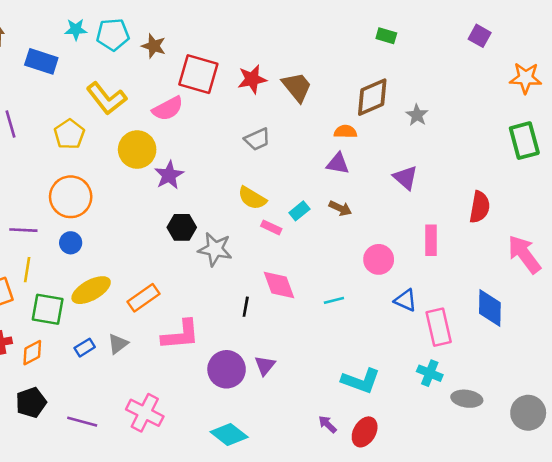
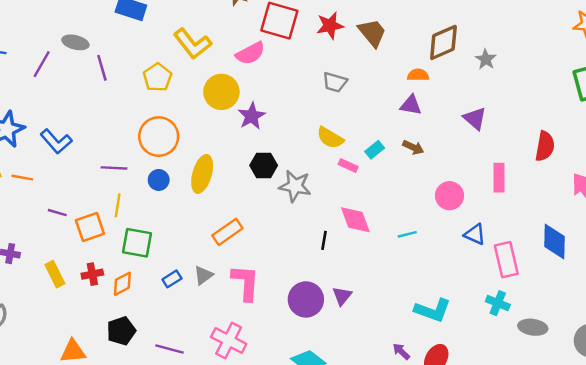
gray trapezoid: (257, 139) -> (335, 82), turned 40
yellow ellipse: (91, 290) -> (202, 174), moved, turned -45
pink L-shape: (181, 335) -> (246, 283), moved, turned -81

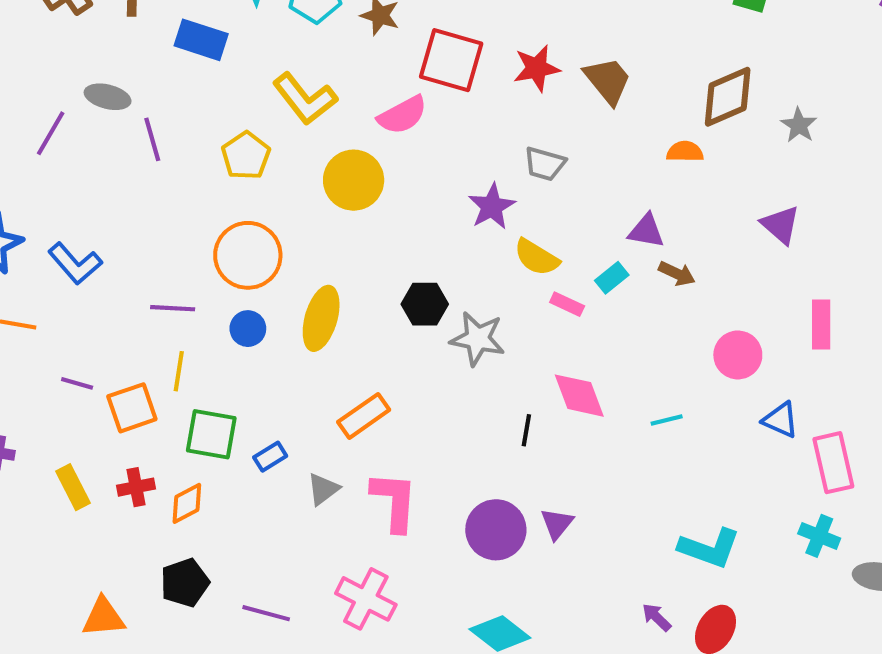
purple triangle: (411, 105) -> (646, 231), moved
purple star: (252, 116) -> (492, 207), moved
blue rectangle: (172, 279) -> (270, 457), moved

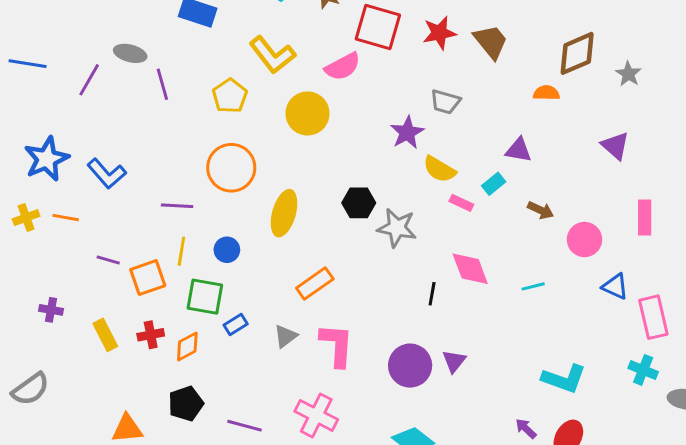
brown arrow: (677, 274) -> (541, 210), moved
blue circle: (248, 329) -> (227, 250), moved
blue rectangle: (270, 457) -> (236, 325), moved

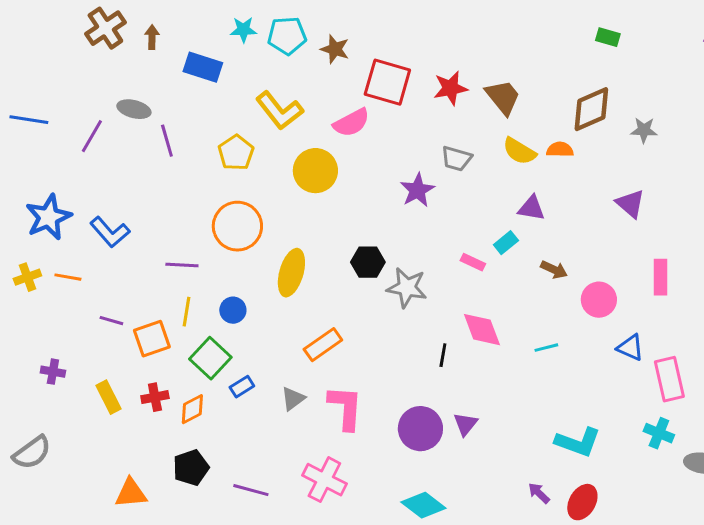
gray star: (628, 74) -> (644, 130), turned -30
yellow semicircle: (439, 169) -> (519, 151), moved
green square: (205, 297) -> (210, 358), turned 33

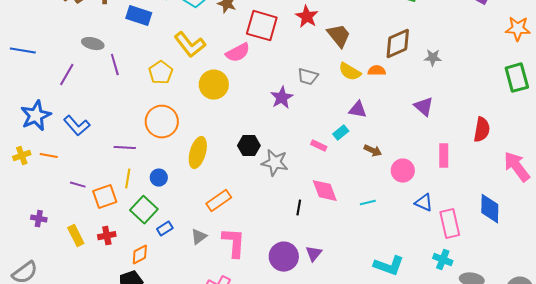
red star: (450, 88) -> (307, 17), moved, turned -30
purple line: (92, 136) -> (67, 75), moved
orange diamond: (192, 409) -> (140, 255), moved

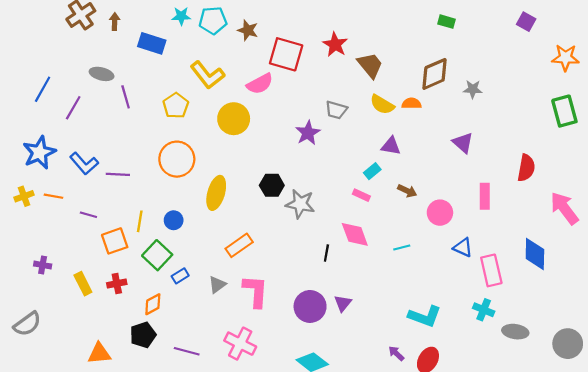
blue line: (23, 51) -> (43, 89), moved, turned -70
pink rectangle: (319, 146) -> (361, 195), moved
purple line: (125, 148) -> (118, 174), moved
purple line: (78, 185) -> (88, 215), moved

